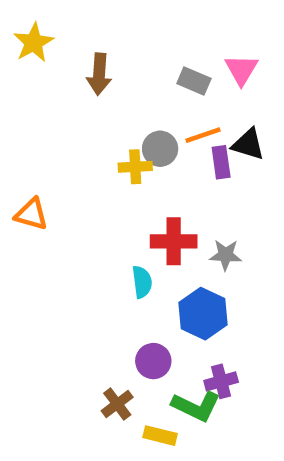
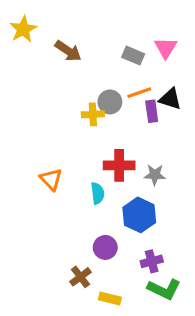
brown arrow: (99, 74) -> (68, 51), turned -60
orange triangle: (31, 214) -> (51, 179), moved, turned 30
green L-shape: (196, 406) -> (164, 289), moved

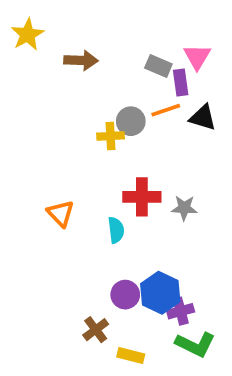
brown arrow: (68, 51) -> (81, 60), turned -32
purple rectangle: (152, 111) -> (181, 82), moved
blue hexagon: (139, 215) -> (160, 293), moved

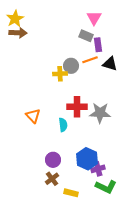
pink triangle: (197, 57) -> (94, 18), moved
brown arrow: (81, 60) -> (18, 33), moved
gray star: (184, 208) -> (100, 113), size x1.5
purple circle: (125, 295) -> (53, 160), moved

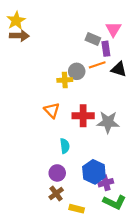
pink triangle: (94, 18) -> (113, 29), moved
orange triangle: (33, 116) -> (52, 110), moved
cyan semicircle: (63, 125) -> (65, 146), moved

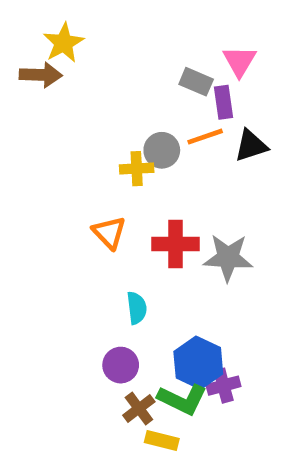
yellow star: (16, 21) -> (64, 43), moved
black triangle: (119, 69) -> (251, 146), turned -35
brown cross: (56, 194) -> (139, 408), moved
green L-shape: (114, 202) -> (182, 399), moved

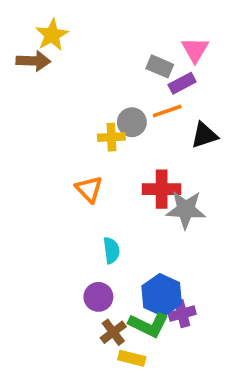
purple rectangle: (223, 102) -> (182, 83), turned 70
black triangle: (251, 146) -> (204, 135), moved
red cross: (175, 244) -> (162, 189), moved

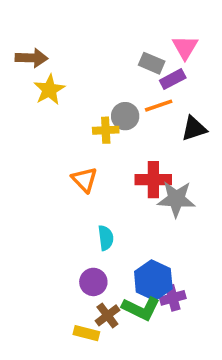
yellow star: (52, 35) -> (49, 90), moved
yellow rectangle: (132, 358) -> (86, 333), moved

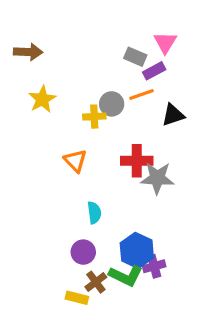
yellow star: (49, 90) -> (42, 99), moved

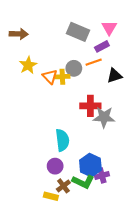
gray rectangle: (135, 57) -> (78, 32), moved, size x1.5
orange triangle: (75, 161) -> (50, 77), moved
cyan semicircle: (94, 213) -> (62, 140), size x1.5

